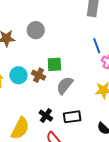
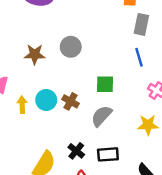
blue line: (97, 46) -> (139, 57), moved
green square: (54, 64) -> (105, 84), moved

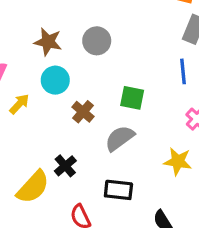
cyan circle: (46, 100) -> (55, 80), moved
yellow arrow: (22, 105) -> (19, 104), turned 35
black cross: (76, 151) -> (65, 166), moved

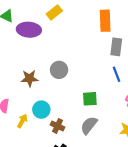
cyan circle: (55, 80) -> (41, 110), moved
brown cross: (83, 112) -> (57, 126), moved

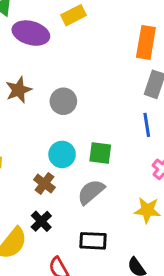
brown star: (30, 78) -> (19, 90), moved, turned -30
cyan circle: (41, 110) -> (62, 154), moved

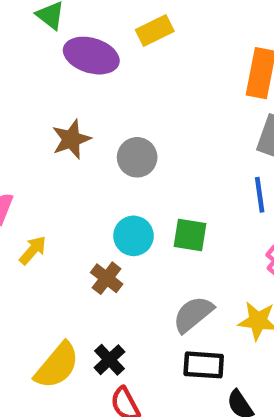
gray semicircle: (91, 192) -> (193, 314), moved
black cross: (41, 221) -> (109, 360), moved
black rectangle: (93, 241) -> (204, 365), moved

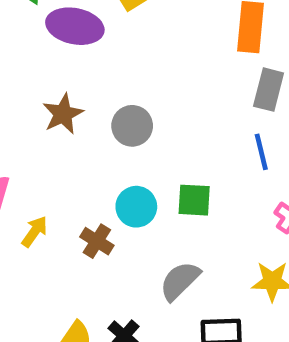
brown cross: (107, 278) -> (97, 241), moved
gray semicircle: (193, 314) -> (180, 281), moved

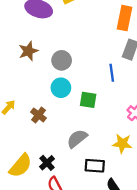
blue line: (261, 152) -> (112, 73), moved
cyan circle: (136, 207) -> (61, 88), moved

